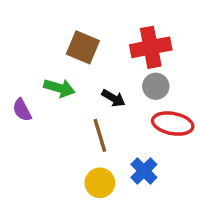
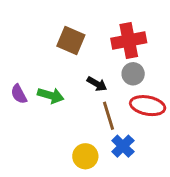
green arrow: (59, 88) -> (51, 95), moved
brown line: (100, 135) -> (108, 116), moved

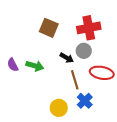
gray circle: (133, 74) -> (84, 51), moved

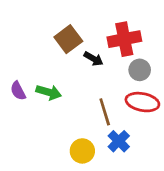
brown square: (49, 28) -> (68, 39), turned 30
gray circle: (84, 51) -> (140, 70), moved
black arrow: (67, 58) -> (94, 59), moved

